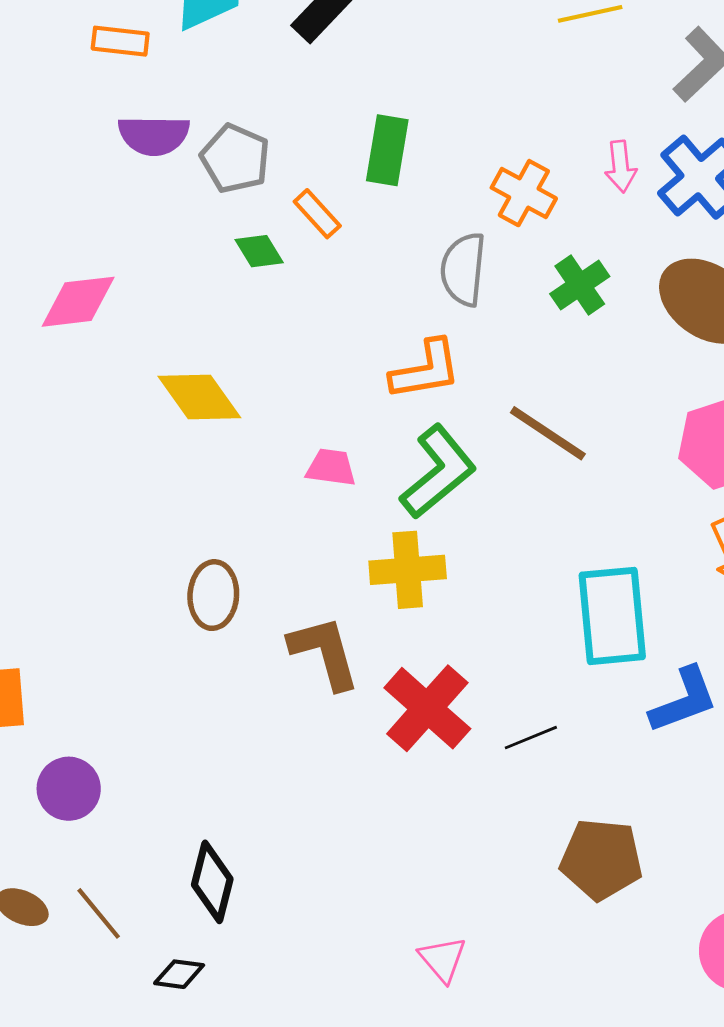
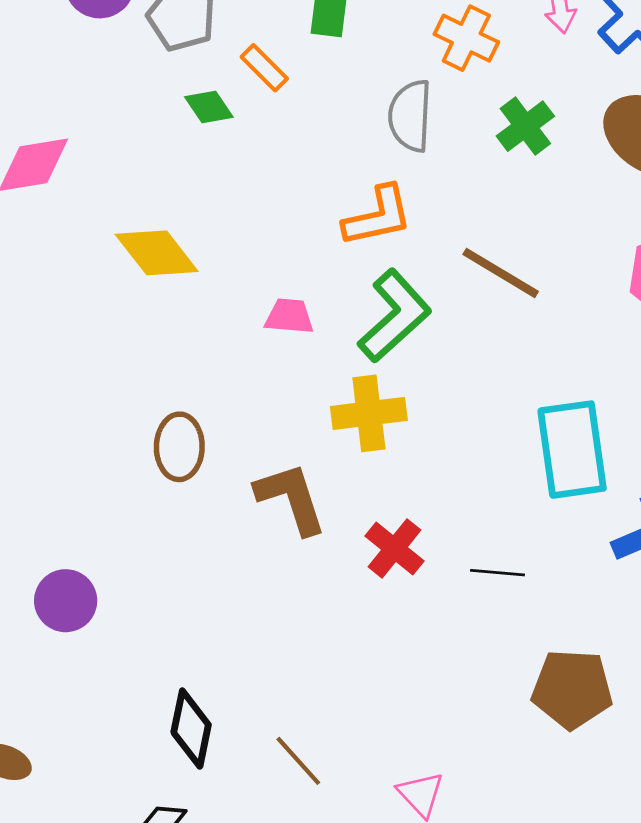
red cross: (427, 708) -> (395, 548), size x0.7
black line: (531, 738) -> (498, 573), turned 30
purple circle: (69, 789) -> (66, 601), moved
brown line: (99, 913) -> (298, 761), moved

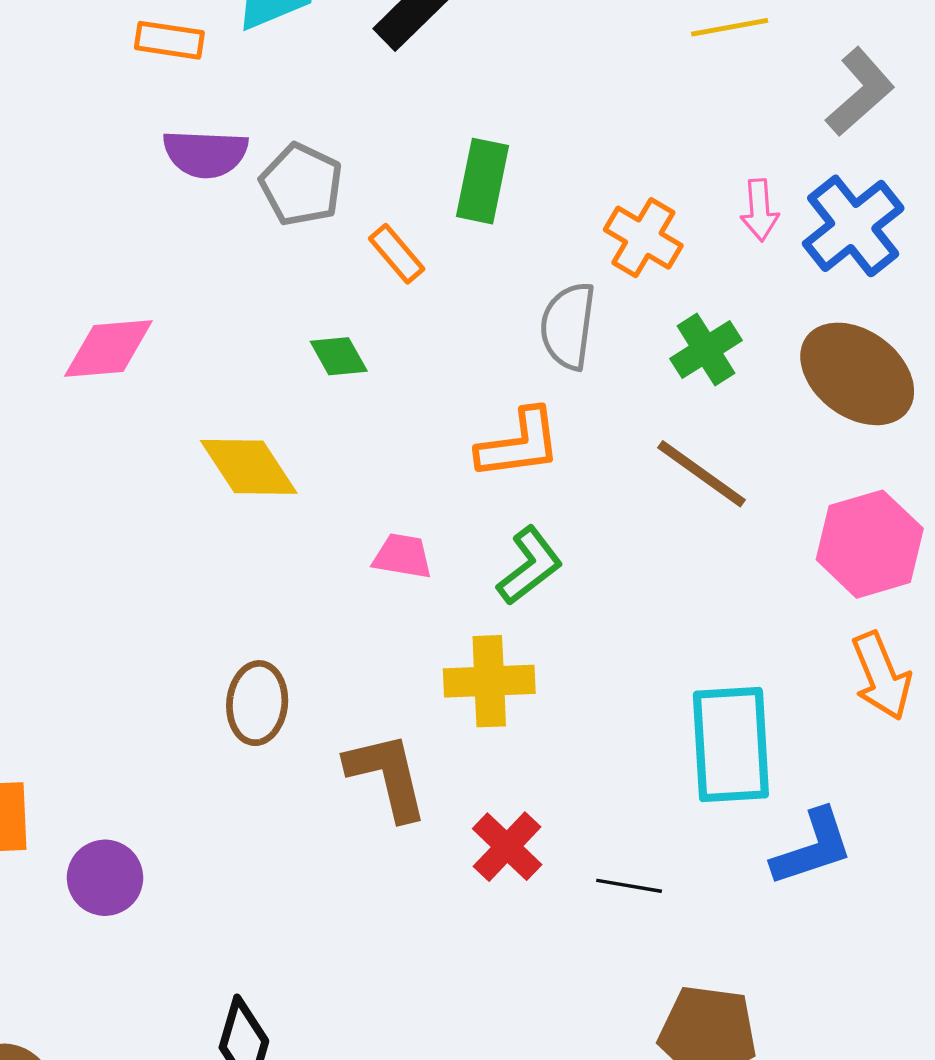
green diamond: (209, 107) -> (339, 356), moved
brown line: (501, 273) -> (702, 474), moved
green L-shape: (395, 316) -> (530, 566), size x0.7

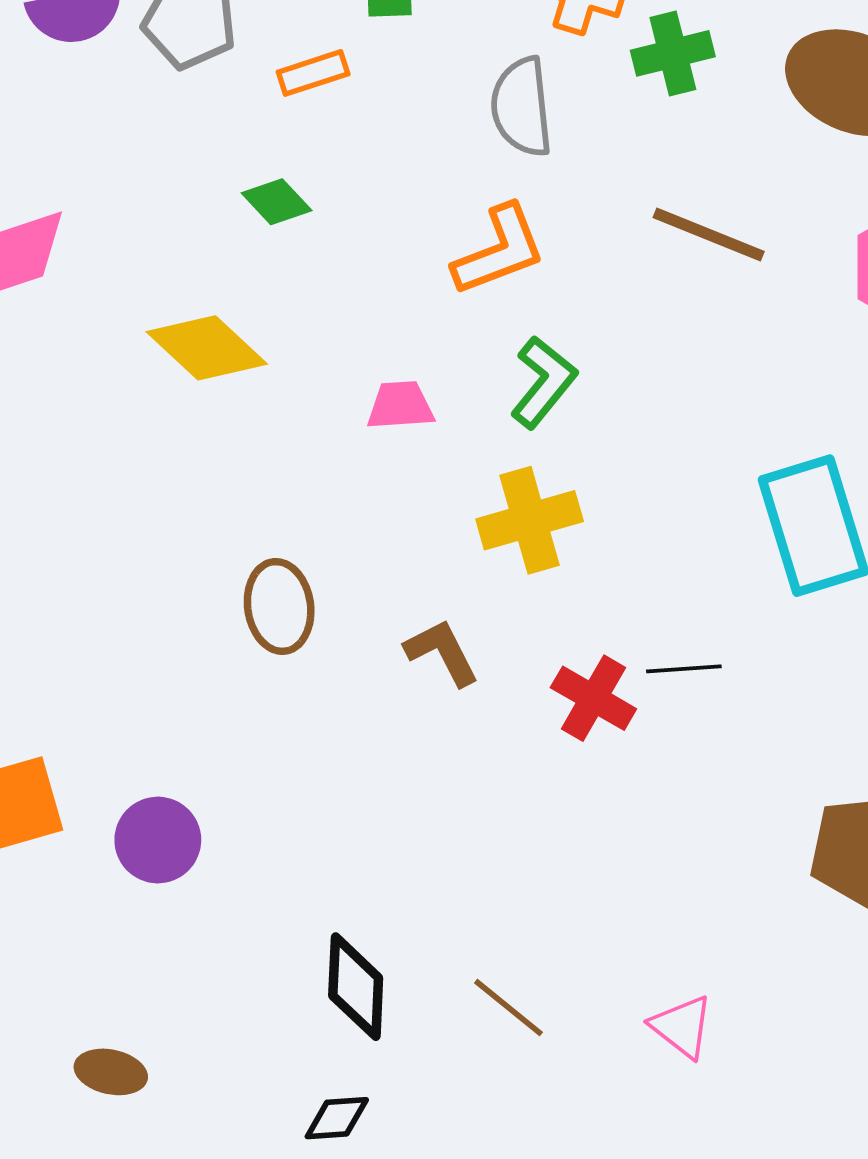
orange rectangle: (397, 254) -> (313, 73), turned -54
green cross: (706, 349) -> (673, 53), moved, turned 32
brown L-shape: (387, 776) -> (442, 652), size x0.7
black line: (629, 886) -> (684, 669), moved

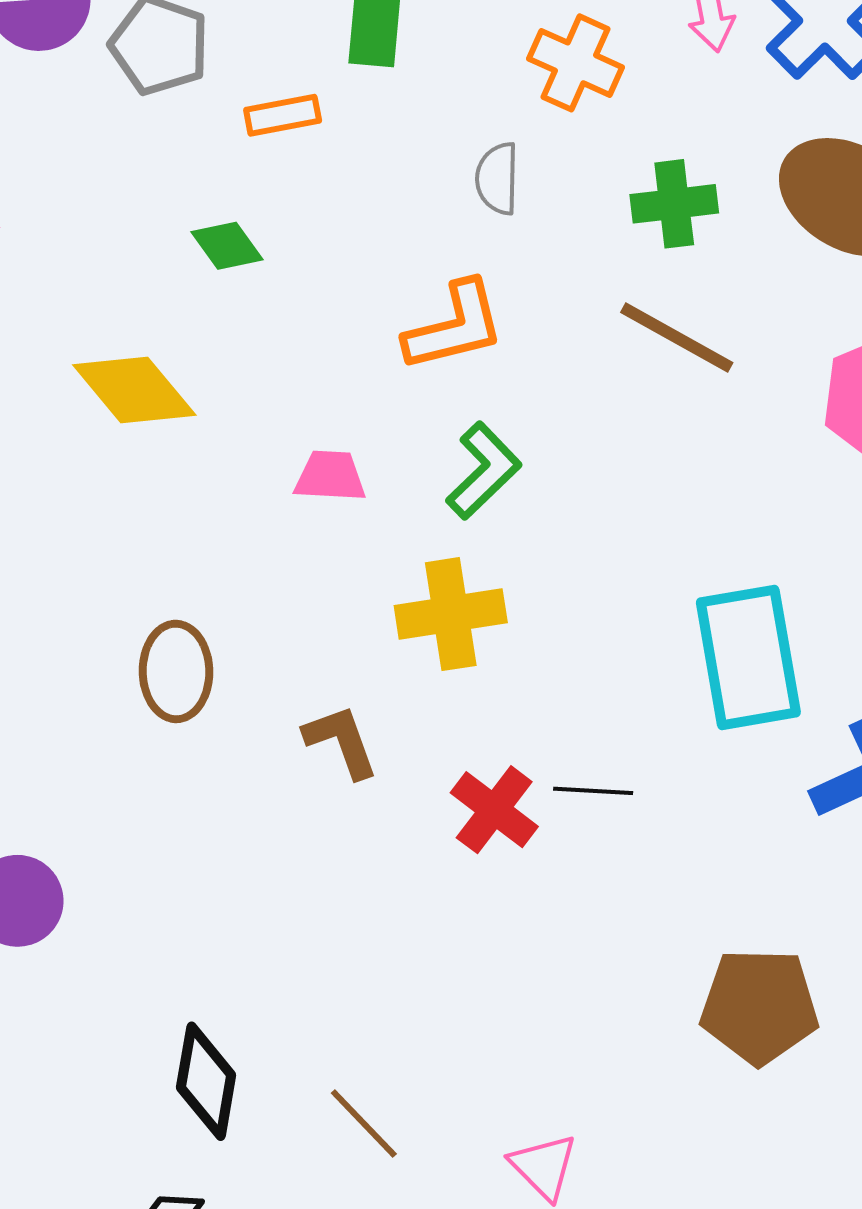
green cross: (673, 53) -> (674, 204), moved
gray semicircle: (522, 107) -> (497, 179), size x0.7

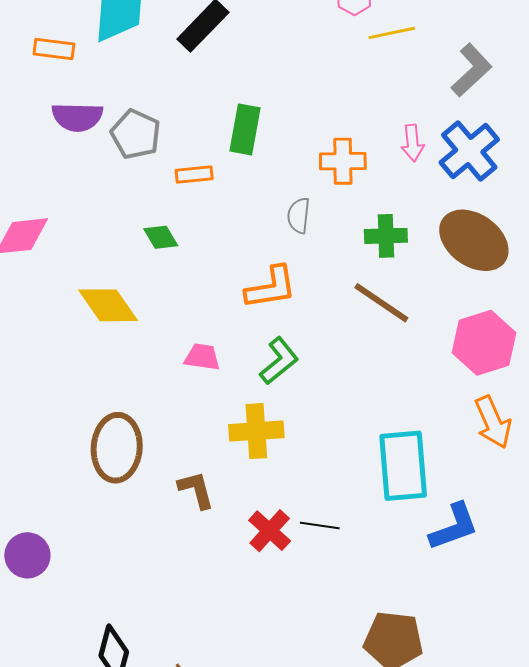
orange cross: (576, 63) -> (343, 161), turned -30
brown ellipse: (176, 671) -> (117, 448), size x1.4

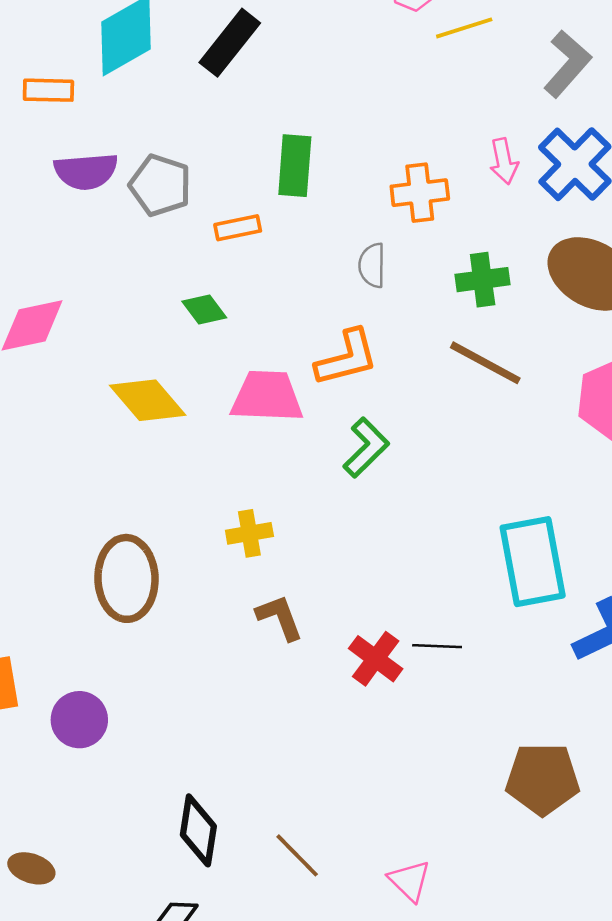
pink trapezoid: (202, 357) -> (267, 397), moved, size x1.6
yellow cross: (256, 431) -> (249, 533), moved, size x0.7
brown ellipse: (117, 448) -> (126, 578), moved

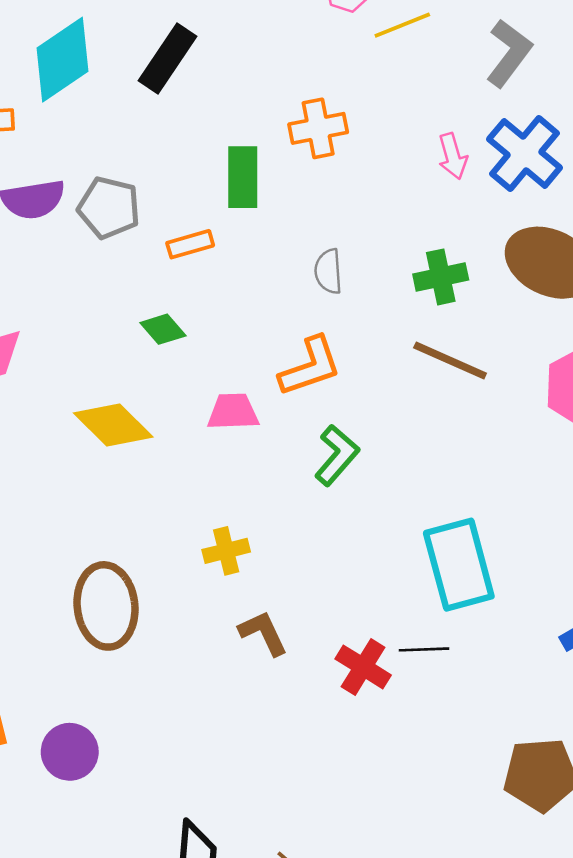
orange cross: (420, 193) -> (318, 128), moved
pink trapezoid: (267, 397) -> (233, 412), size x0.7
cyan rectangle: (533, 562) -> (459, 565), moved

